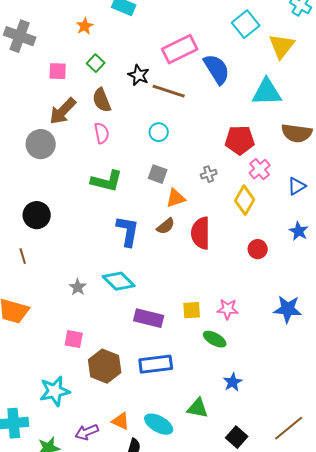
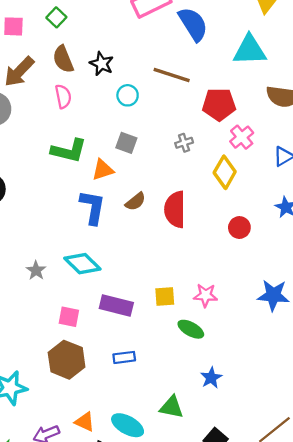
black star: (139, 75) -> (102, 64), moved
brown line: (169, 91) -> (172, 75), moved
orange triangle: (176, 198) -> (103, 170), moved
pink square: (74, 339) -> (69, 317), moved
blue rectangle: (156, 364) -> (124, 357), size x0.6

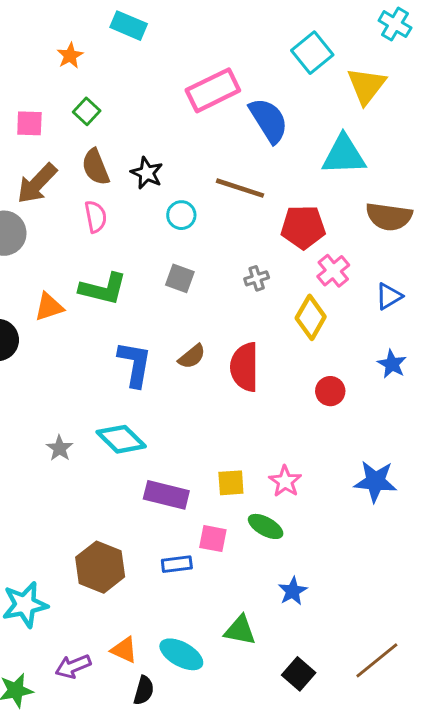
orange triangle: (103, 170) -> (49, 307), moved
pink star: (206, 295) -> (285, 481), turned 30
pink square: (69, 317) -> (213, 539), moved

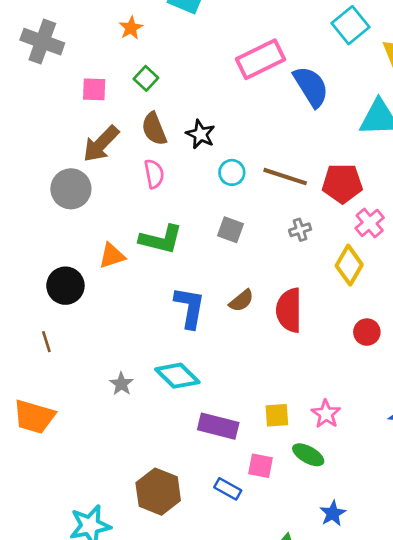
brown line: (240, 188) -> (285, 177), moved
blue rectangle: (177, 564) -> (228, 489), turned 36

